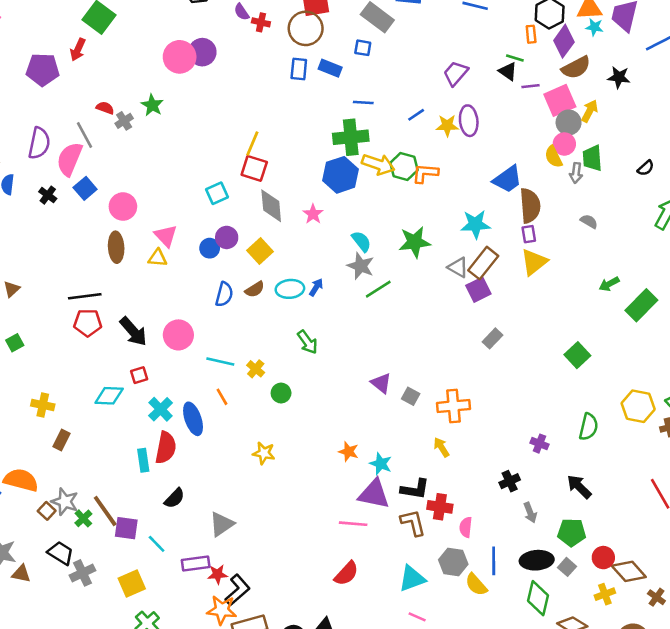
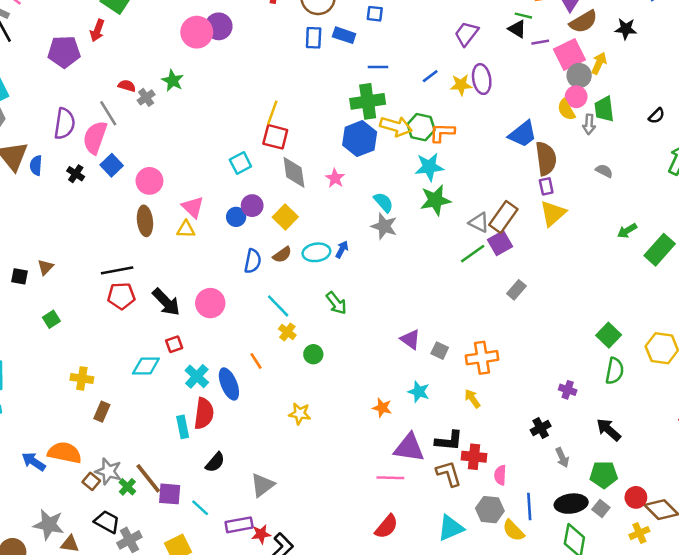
cyan star: (475, 224) -> (429, 167), moved
green line: (378, 289) -> (473, 254), moved
green square: (577, 355) -> (609, 335), moved
cyan line: (220, 361) -> (278, 306), moved, turned 36
cyan star: (381, 464) -> (419, 392), moved

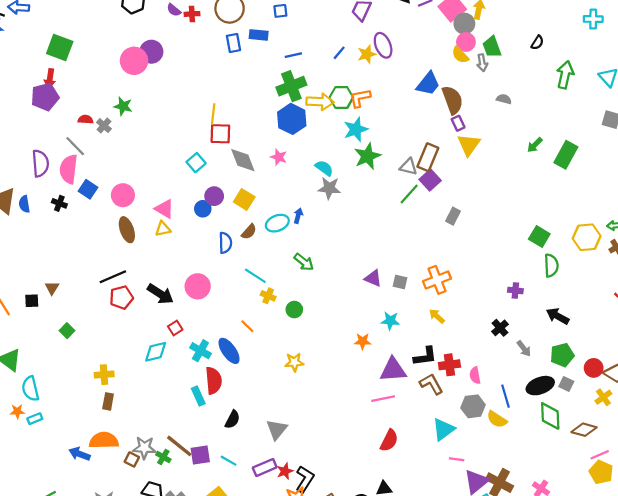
purple pentagon: (64, 52) -> (45, 97), moved
brown rectangle: (102, 412) -> (108, 401), moved

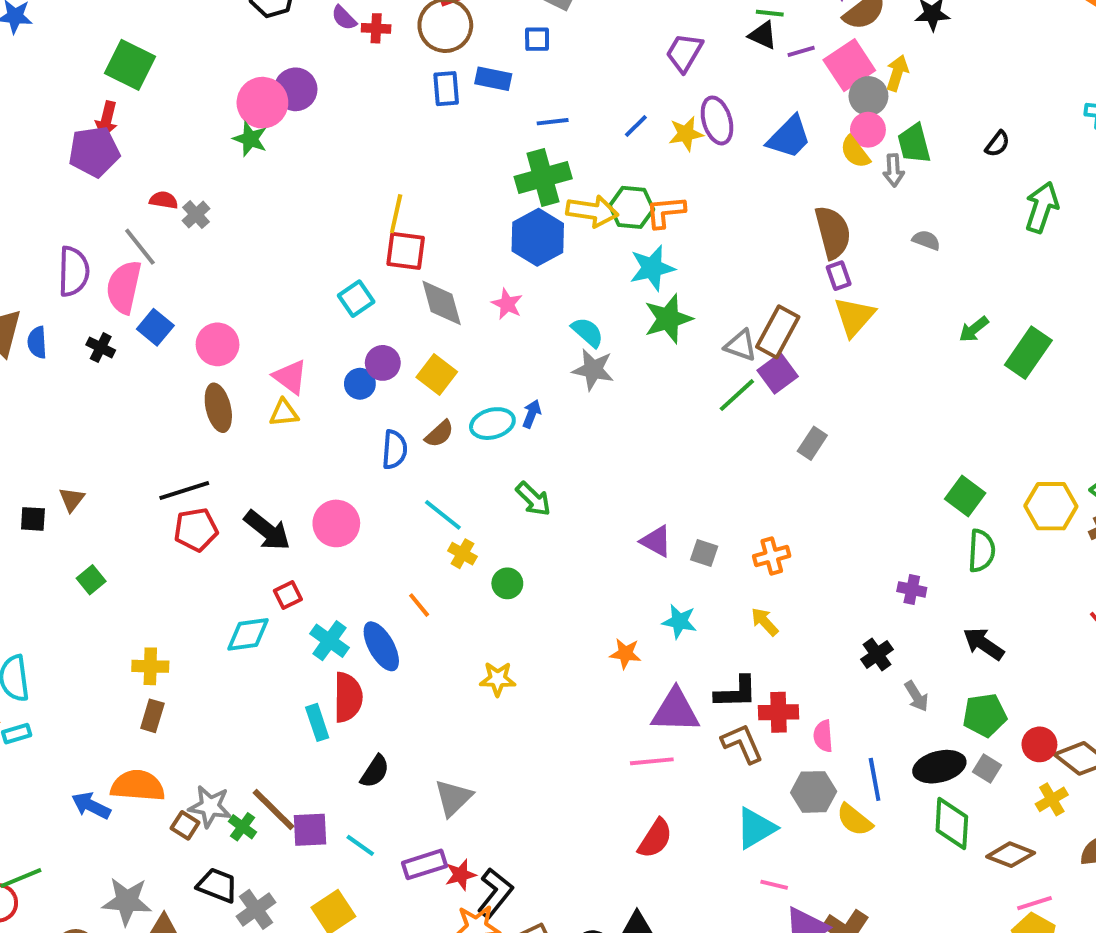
blue trapezoid: (428, 84) -> (789, 137), moved
green star: (123, 106) -> (250, 139), moved
orange cross: (437, 280) -> (772, 556), size x0.7

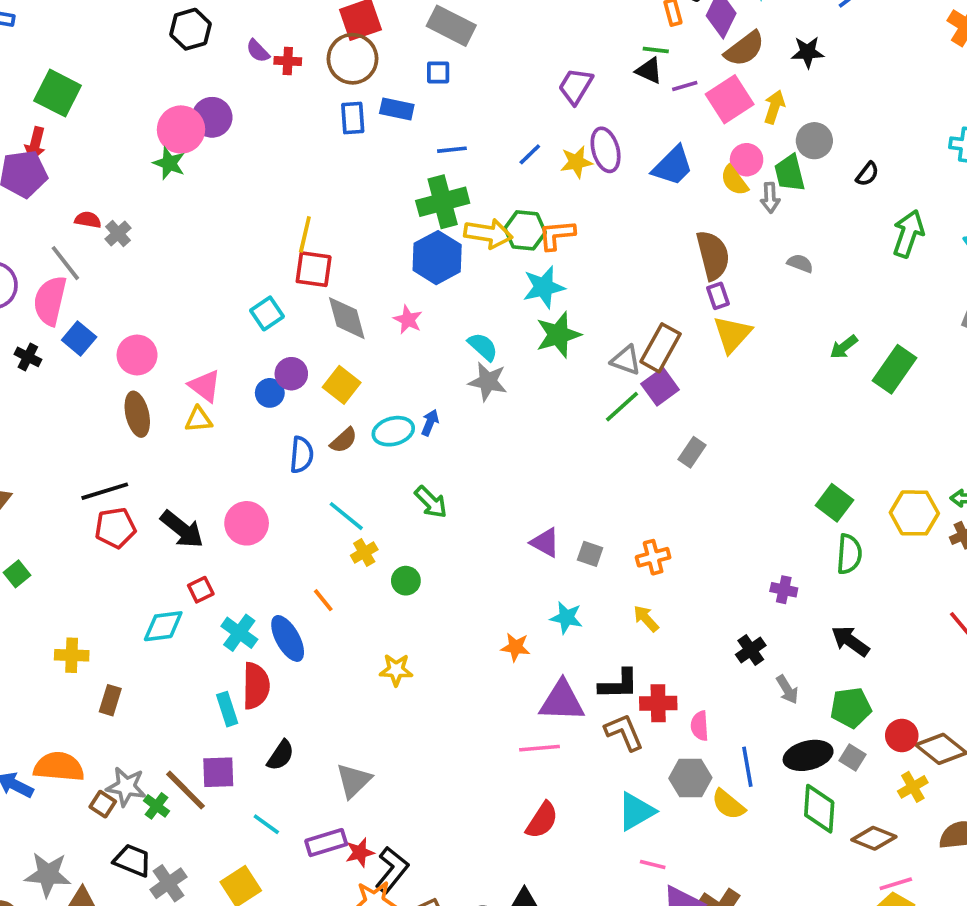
gray circle: (868, 96) -> (814, 141), moved
yellow cross: (462, 554) -> (364, 553), turned 30
brown rectangle: (152, 716) -> (110, 700), moved
purple square: (310, 830) -> (218, 772), moved

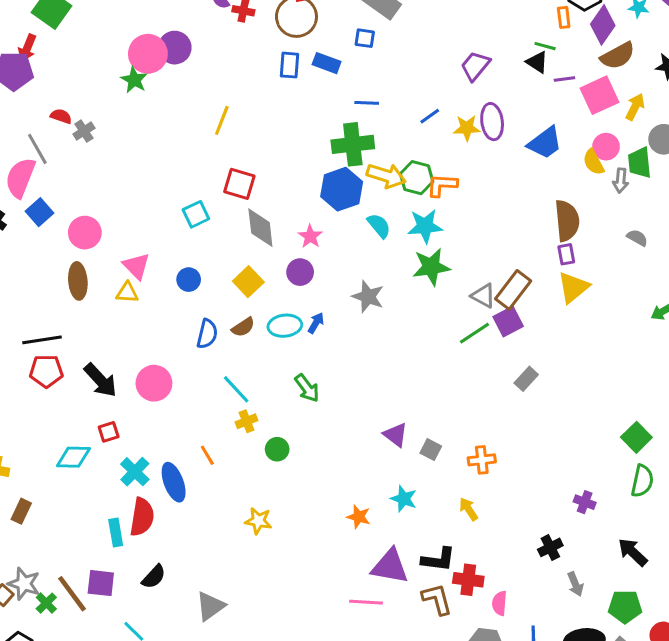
yellow line: (305, 234) -> (222, 120), moved
cyan semicircle: (483, 347) -> (379, 226), moved
purple circle: (291, 374) -> (300, 272), moved

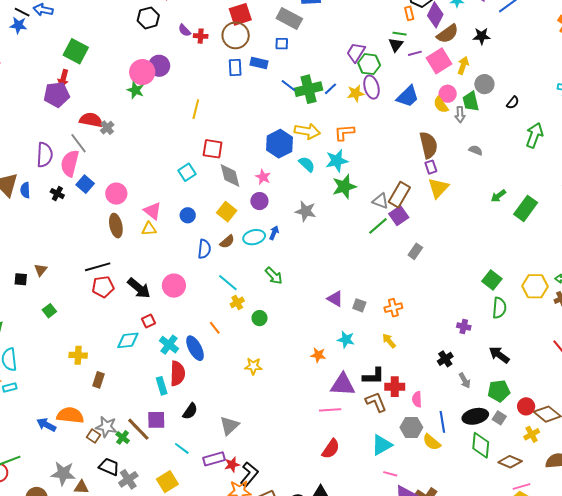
black triangle: (537, 62) -> (396, 45), turned 42
blue line: (367, 103) -> (288, 86), turned 42
red semicircle: (61, 116) -> (91, 120), size x1.6
green cross: (353, 144) -> (309, 89), moved
green hexagon: (417, 178) -> (369, 64), moved

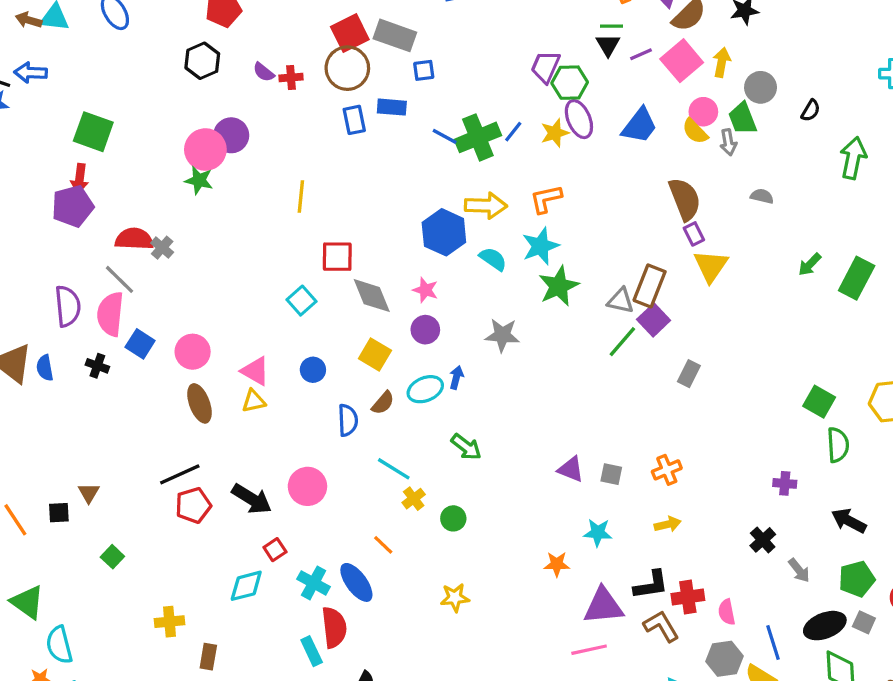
gray rectangle: (289, 18) -> (395, 35), moved
yellow arrow: (389, 341) -> (668, 524), turned 126

